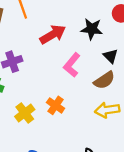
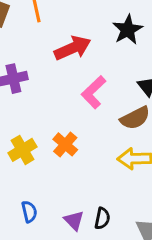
black star: (92, 29) -> (128, 30), moved, turned 30

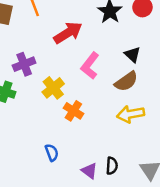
yellow cross: (22, 150) -> (53, 88), moved
blue semicircle: (29, 212) -> (52, 153), moved

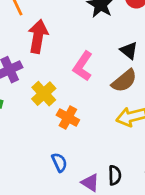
red arrow: (68, 33) -> (38, 36), moved, turned -44
blue semicircle: (52, 153) -> (59, 162), moved

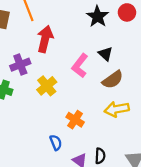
black triangle: (129, 50) -> (105, 54), moved
orange cross: (68, 117) -> (75, 120), moved

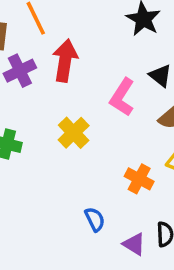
purple cross: (20, 65) -> (20, 71), moved
orange cross: (75, 120) -> (139, 179), moved

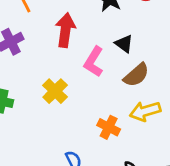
red arrow: (65, 61) -> (65, 30), moved

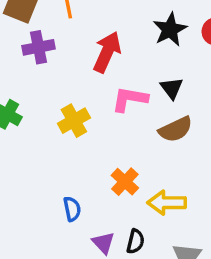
pink L-shape: (94, 62) -> (130, 99), turned 52
yellow arrow: (145, 111) -> (167, 203), moved

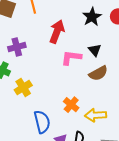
purple cross: (39, 47) -> (17, 47), moved
yellow cross: (74, 121) -> (23, 88), moved
blue semicircle: (72, 209) -> (42, 122), size x1.6

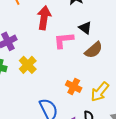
yellow cross: (23, 88) -> (28, 65), moved
yellow arrow: (96, 115) -> (100, 92), turned -35

